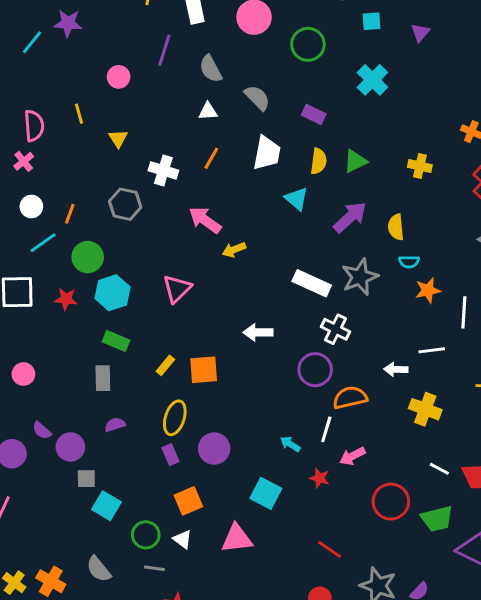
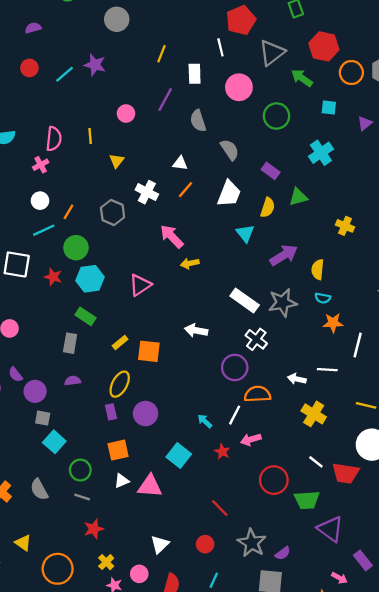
white triangle: (208, 111) -> (180, 163), moved
green triangle: (355, 161) -> (298, 197), moved
white triangle: (183, 539) -> (122, 481), moved, turned 49

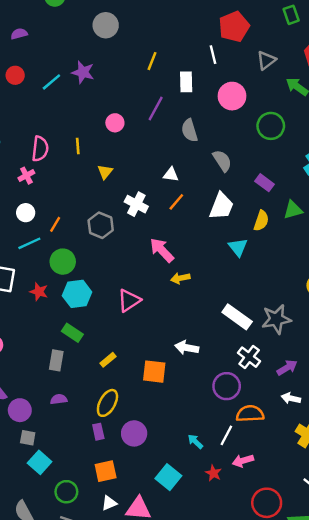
gray triangle: (272, 53) -> (266, 60), size x0.7
purple arrow: (284, 255) -> (287, 368), moved, size x0.7
orange square: (149, 351) -> (154, 372), moved

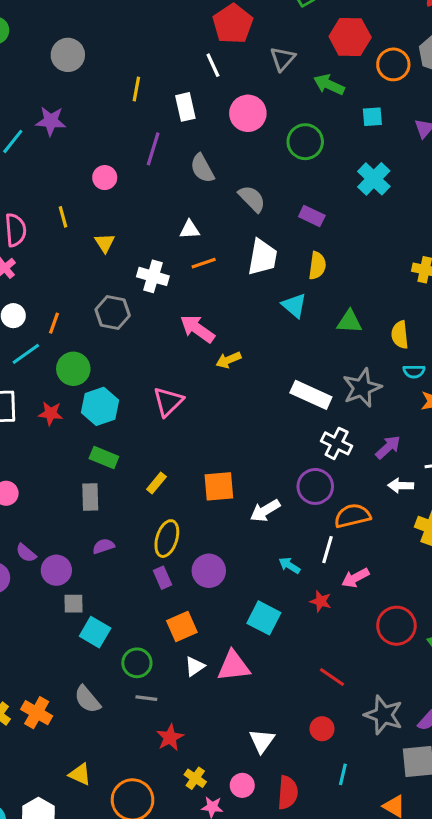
orange line: (176, 202) -> (204, 263), turned 42
green triangle: (293, 210) -> (349, 322), moved, turned 30
white arrow: (187, 348) -> (265, 511), moved, turned -30

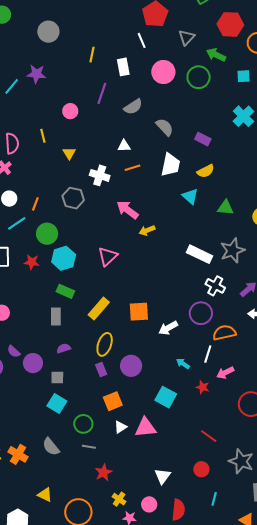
green circle: (305, 142) -> (199, 77), moved
gray semicircle: (202, 168) -> (133, 107), turned -96
yellow semicircle: (317, 266) -> (206, 171), turned 54
yellow rectangle: (156, 483) -> (99, 309), size x1.6
gray square: (73, 604) -> (57, 377), moved

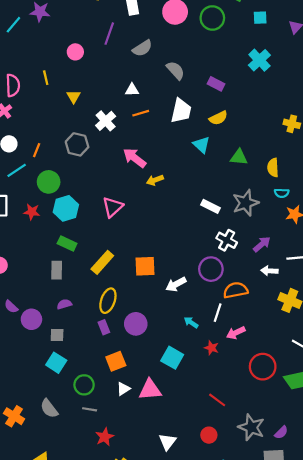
white cross: (100, 175) -> (106, 121), turned 30
white rectangle: (200, 254) -> (210, 206), size x0.7

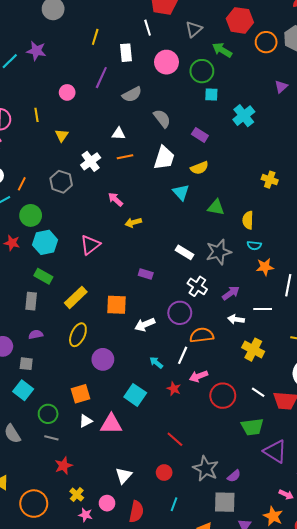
cyan square: (260, 18) -> (211, 95), moved
pink arrow: (135, 158) -> (115, 199), size x0.7
purple rectangle: (104, 327) -> (146, 274), moved, turned -56
red circle: (263, 367) -> (223, 396), moved

